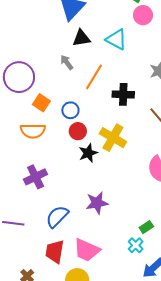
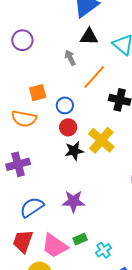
purple circle: (19, 77) -> (22, 40), moved, size x0.7
orange square: (41, 103) -> (38, 93), turned 30
green rectangle: (146, 227) -> (80, 239), moved

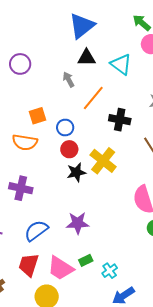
purple cross: (18, 164) -> (21, 188), turned 30

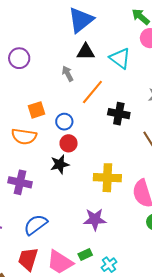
yellow cross: (103, 161) -> (107, 178), moved, turned -36
black star: (76, 172) -> (60, 164), moved
purple star: (78, 223) -> (95, 219), moved

